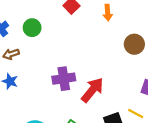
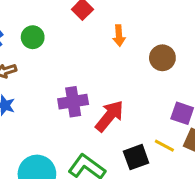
orange arrow: (108, 13) -> (119, 36), moved

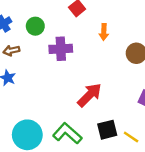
purple cross: (73, 102) -> (61, 49), moved
yellow line: (164, 146) -> (131, 137), moved

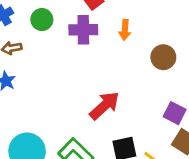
purple cross: (61, 49) -> (83, 30), moved

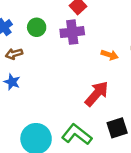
orange arrow: (125, 30) -> (110, 55), moved, turned -70

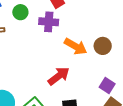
orange arrow: (110, 55) -> (76, 46), size x1.6

